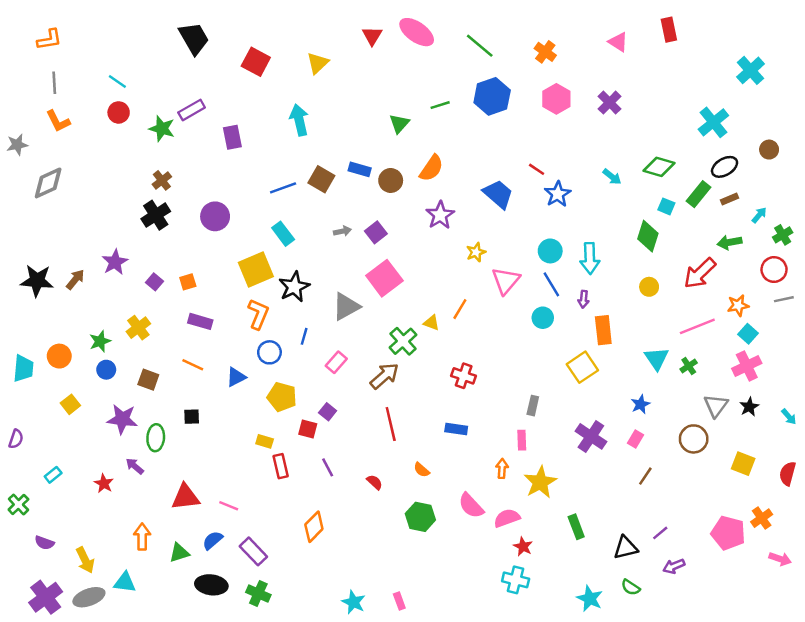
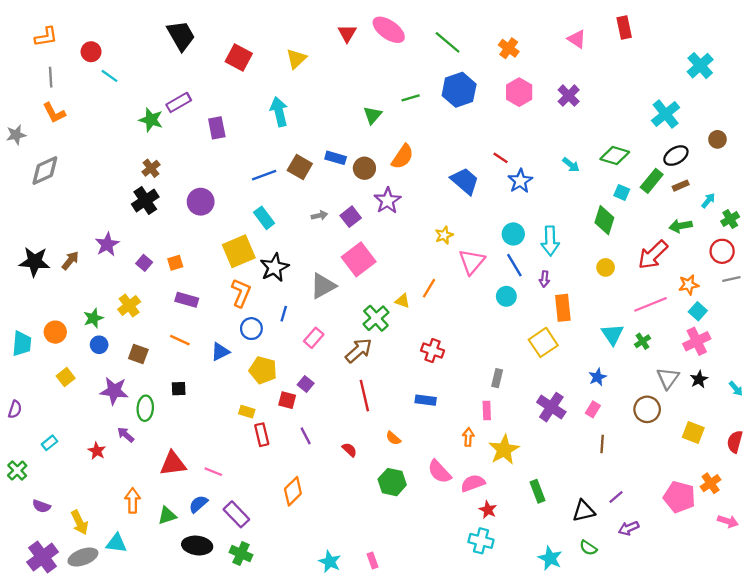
red circle: (119, 112) -> (91, 52), moved
purple star: (440, 215) -> (388, 201), moved
brown line: (645, 476) -> (602, 444), turned -30

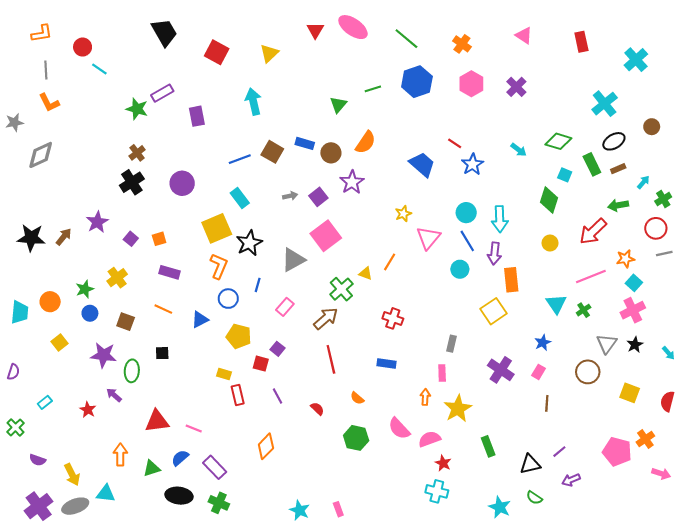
red rectangle: (624, 27) -> (581, 42), moved
green rectangle: (652, 181) -> (592, 164), turned -65
purple arrow: (544, 279) -> (494, 253), size x1.5

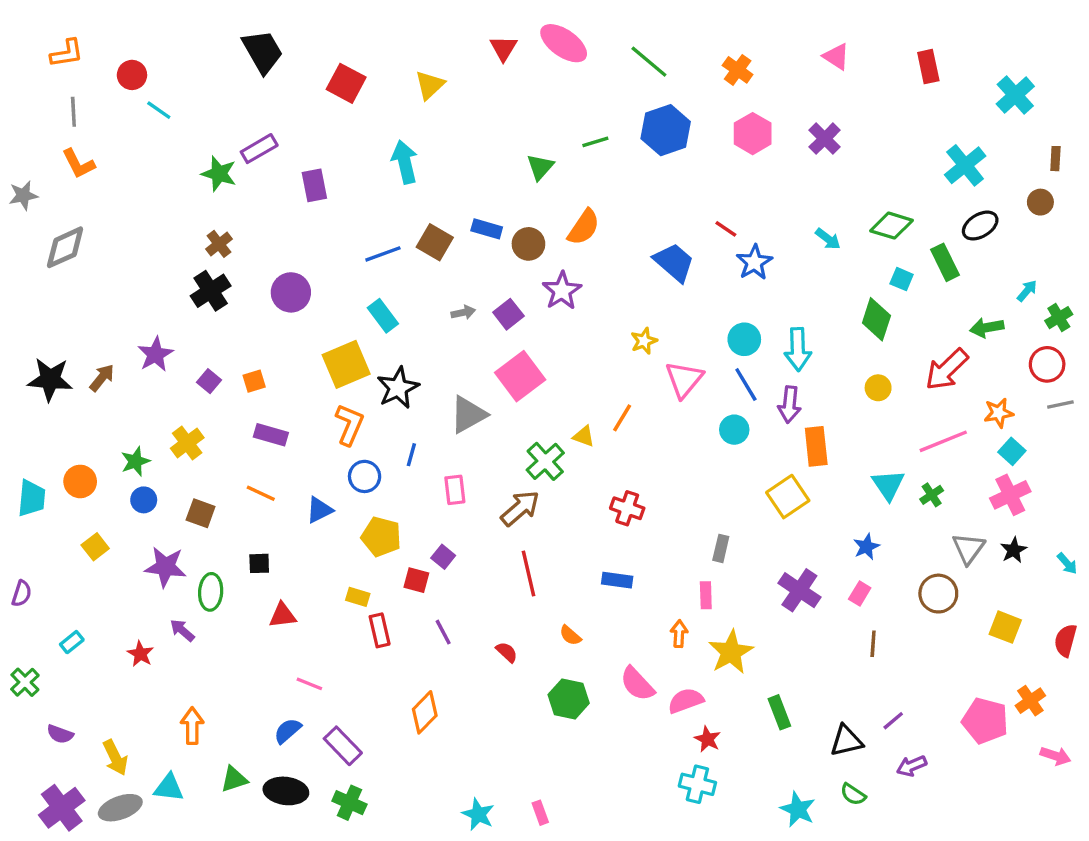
brown rectangle: (618, 169) -> (1055, 159), moved, turned -64
pink rectangle: (285, 307) -> (455, 490), turned -48
red triangle: (157, 421) -> (283, 615), moved, size x0.7
green triangle: (152, 468) -> (234, 779), moved

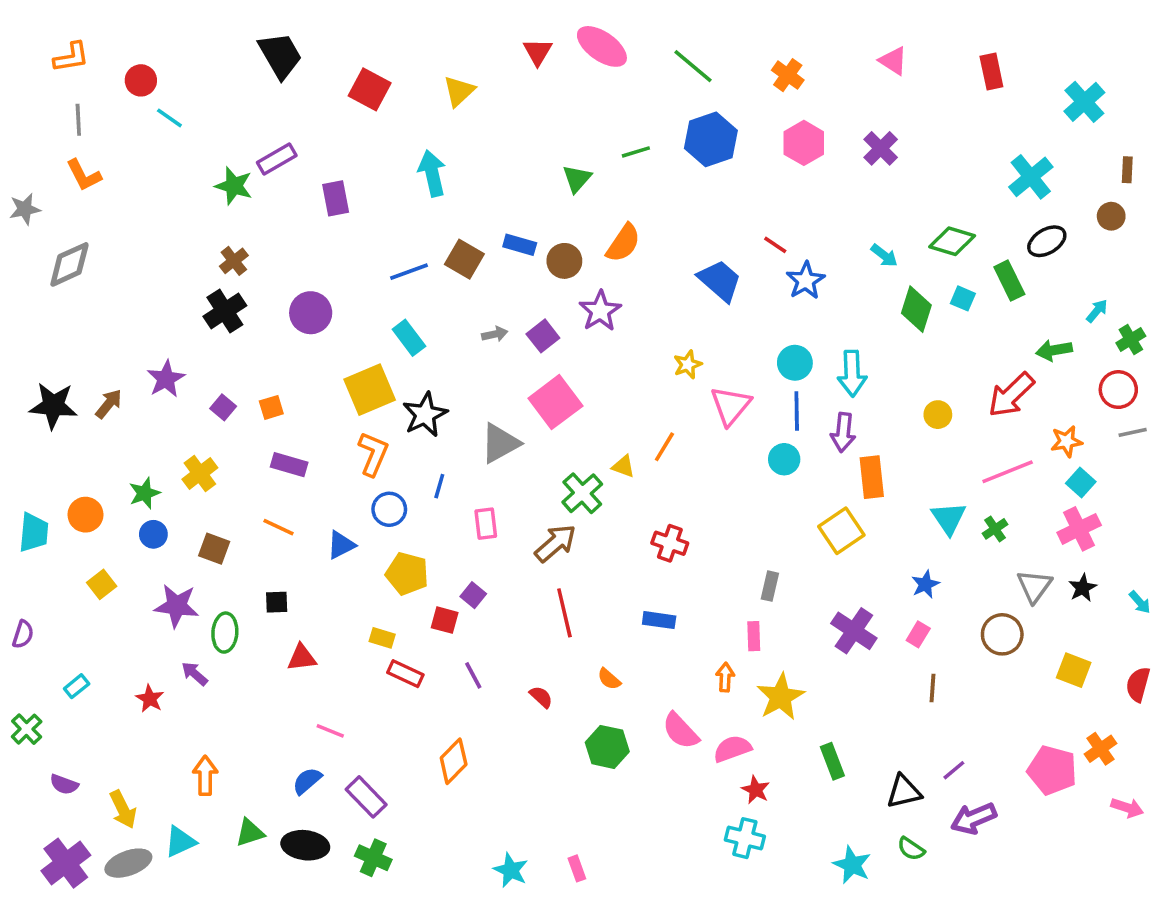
green diamond: (876, 319) -> (916, 309), moved
blue line: (746, 384) -> (797, 411), turned 30
red rectangle: (380, 630) -> (405, 674), turned -52
purple arrow: (912, 766) -> (974, 818), size x1.4
cyan triangle: (169, 788) -> (180, 842), turned -32

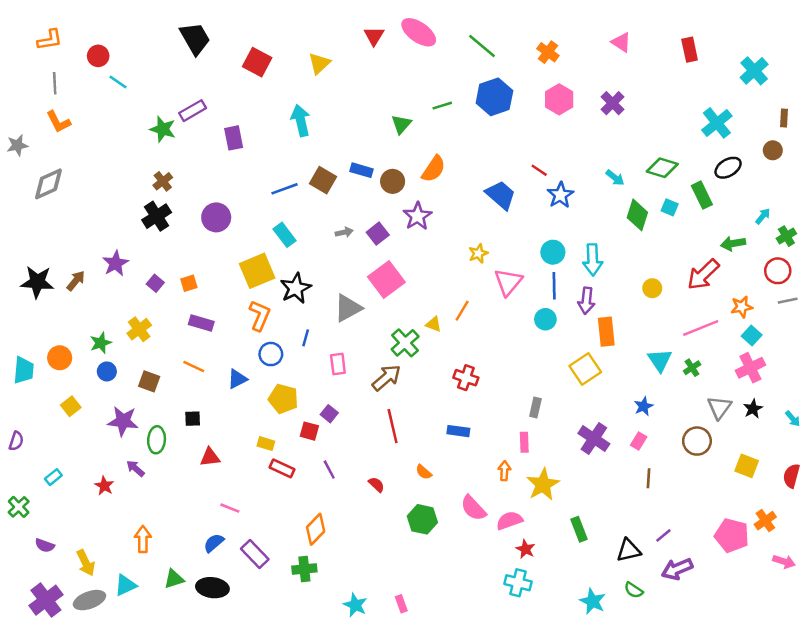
green cross: (373, 858) -> (304, 569), moved, turned -30

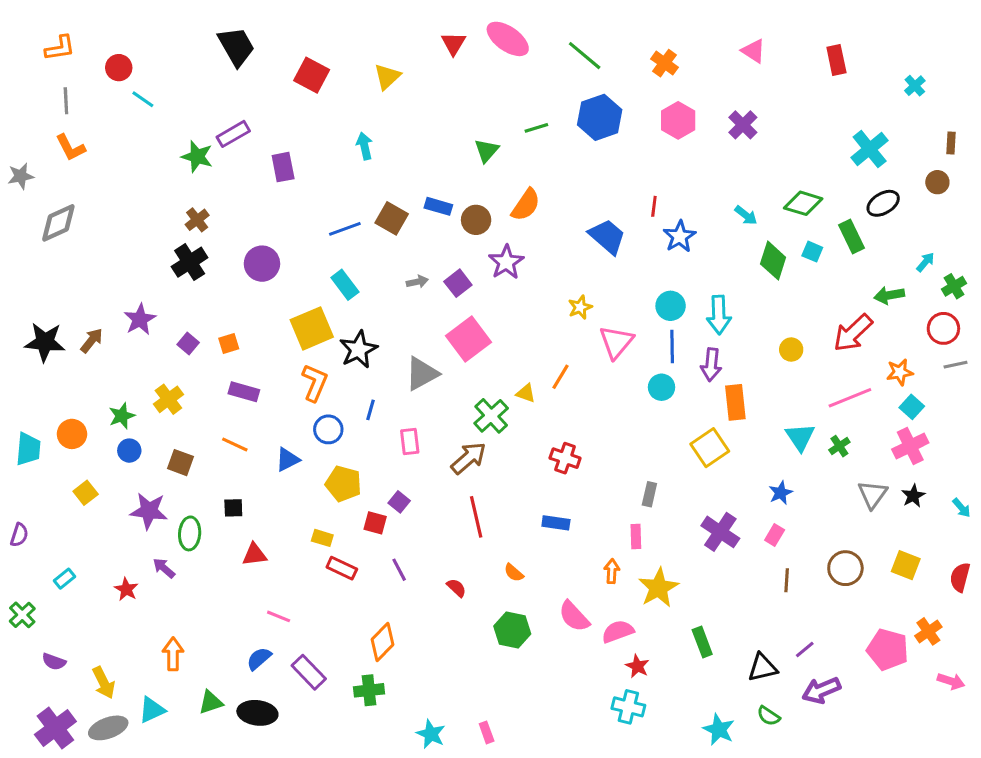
cyan cross: (754, 71) -> (915, 86), size x0.6
cyan arrow: (301, 120) -> (364, 146), size x0.7
red line: (539, 170) -> (654, 206), turned 63
brown circle: (697, 441) -> (845, 568), moved

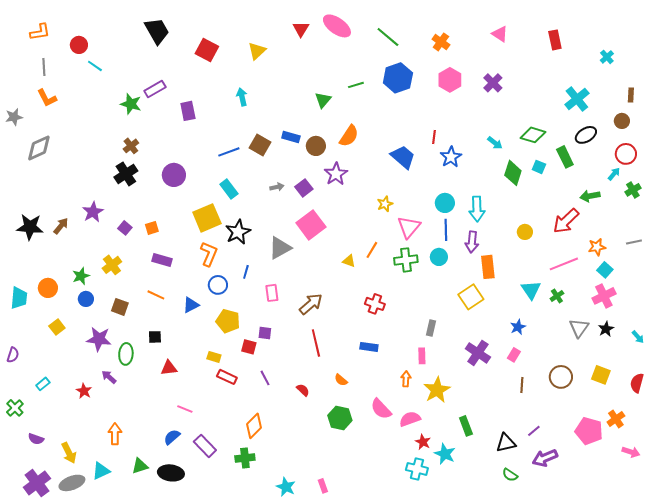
red circle: (943, 328) -> (626, 154), moved
green cross: (491, 416) -> (406, 260), moved, turned 35
purple square: (399, 502) -> (265, 333), turned -32
cyan star: (719, 729) -> (445, 454), moved

